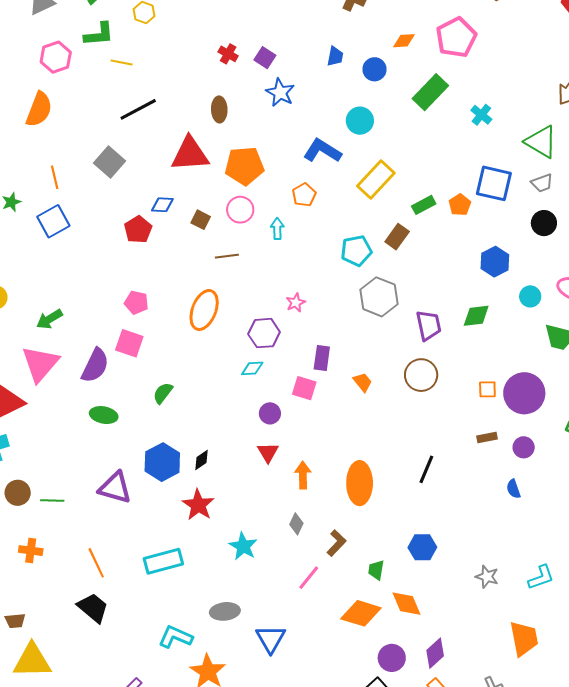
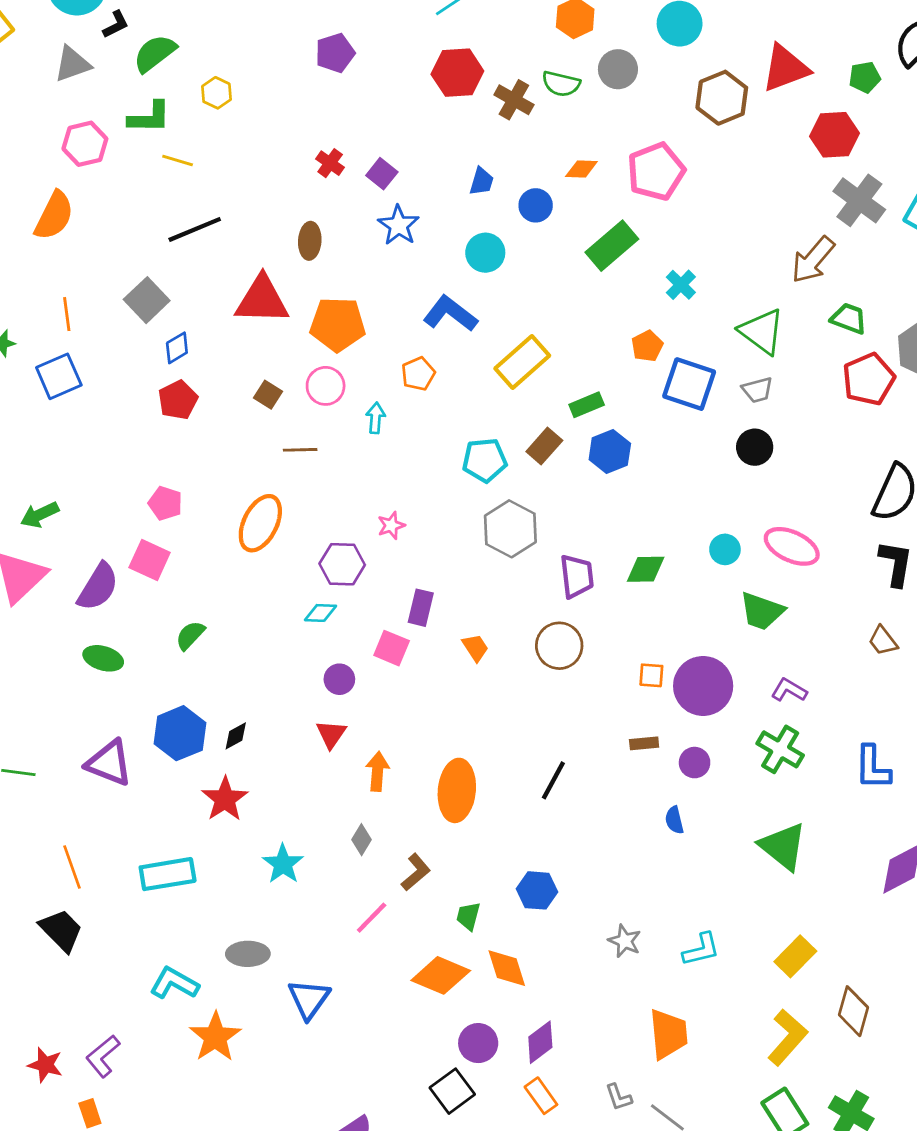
cyan circle: (360, 121) -> (485, 253), moved
blue diamond: (162, 205) -> (177, 348), moved, turned -40
orange pentagon: (460, 205) -> (647, 346), moved
blue hexagon: (495, 262) -> (610, 451), moved

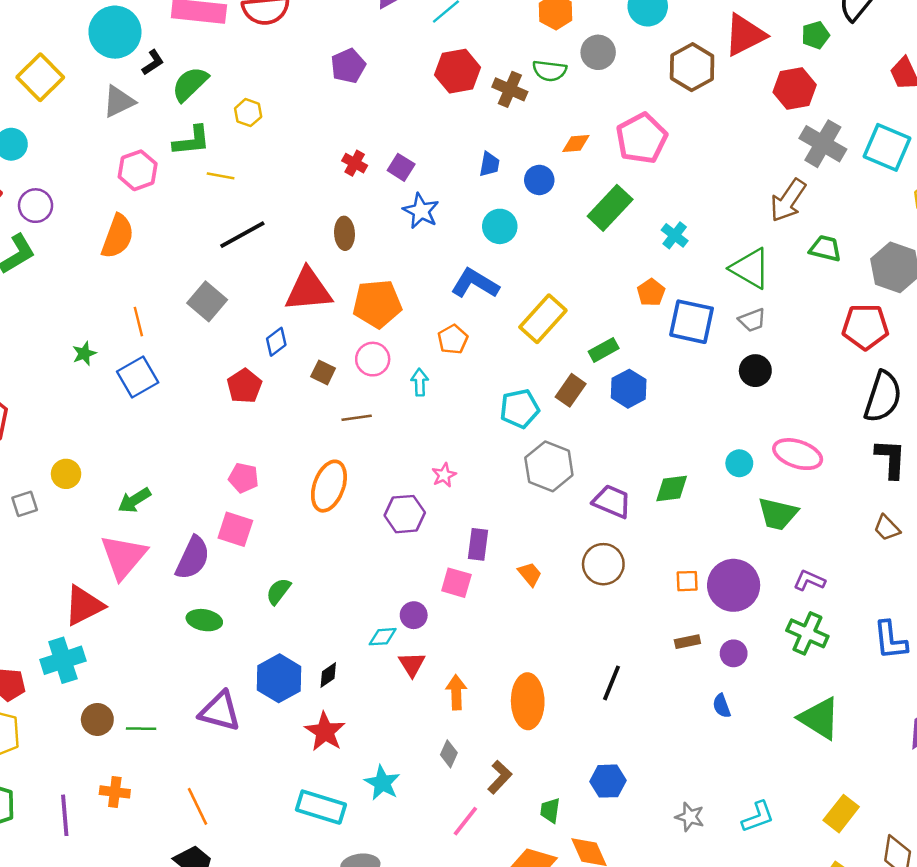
blue diamond: (177, 348) -> (276, 342), moved
red pentagon: (869, 379) -> (865, 327), moved, turned 30
purple trapezoid: (577, 576) -> (612, 501), turned -54
cyan diamond: (320, 613) -> (383, 637), moved
cyan rectangle: (168, 874) -> (321, 807), moved, turned 33

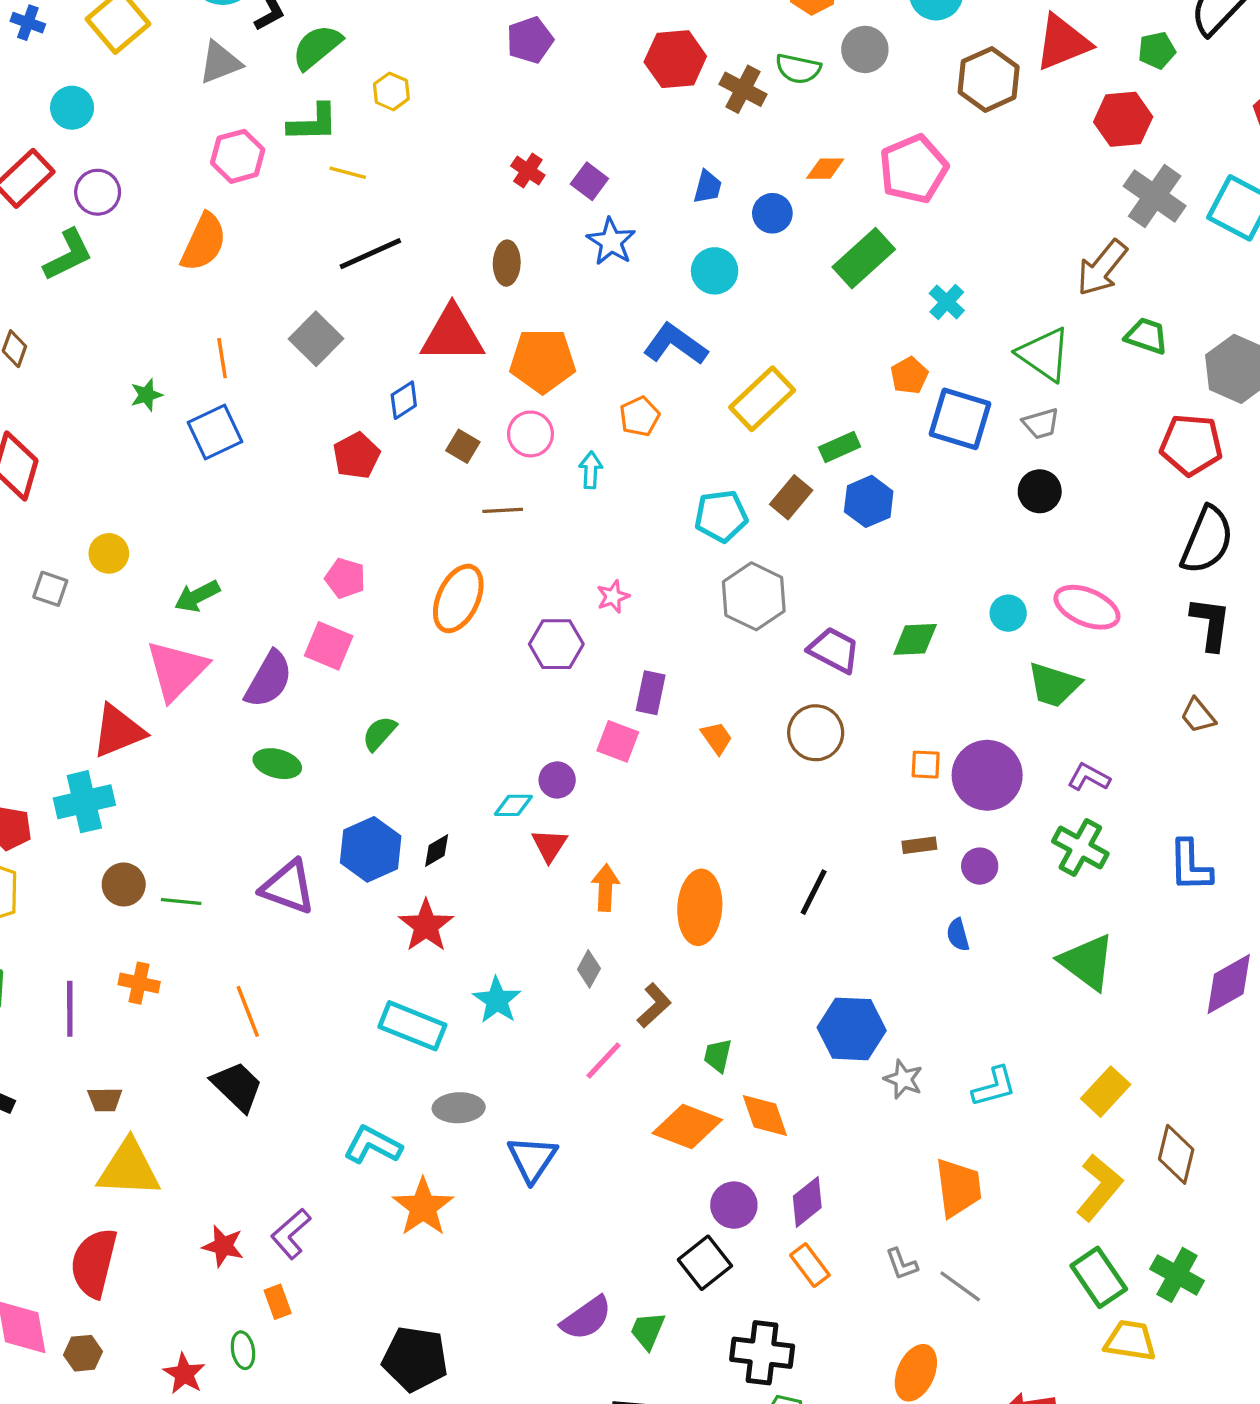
gray square: (25, 504) -> (50, 589), turned 32
blue hexagon: (608, 781) -> (852, 1029), moved, size x1.4

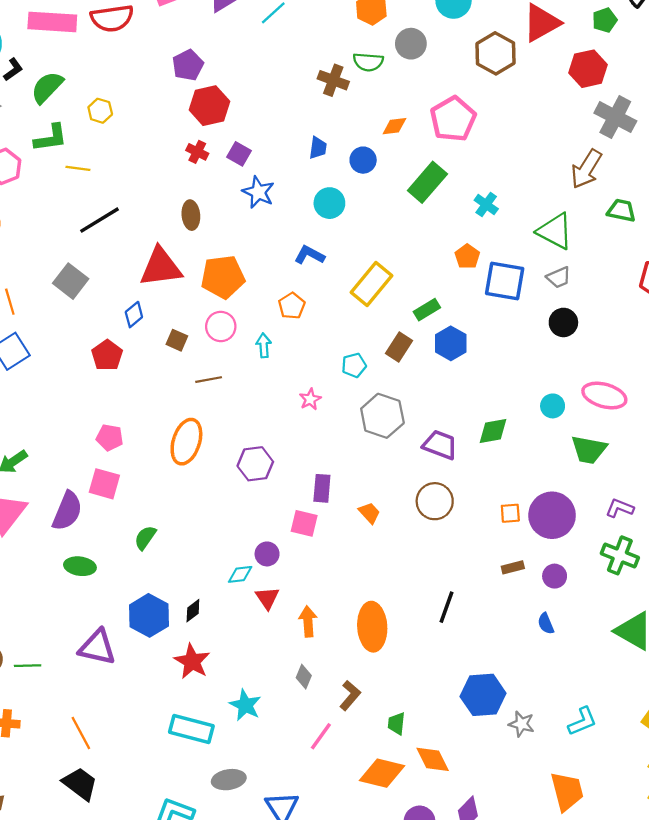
red hexagon: (675, 59) -> (209, 106), moved
blue L-shape: (675, 344) -> (309, 255), size x0.7
cyan pentagon: (721, 516) -> (354, 365), size x0.7
pink star: (613, 597) -> (310, 399), moved

